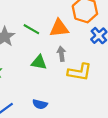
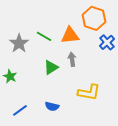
green triangle: (39, 62) -> (51, 67), turned -42
yellow L-shape: (80, 72) -> (89, 92), moved

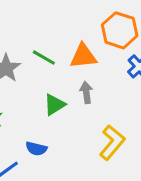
yellow L-shape: (89, 92) -> (112, 143), turned -60
blue semicircle: (52, 106) -> (36, 149), moved

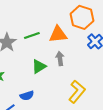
green line: (44, 58) -> (32, 35), turned -49
blue semicircle: (36, 149) -> (27, 96), turned -32

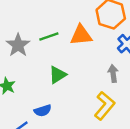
gray arrow: (60, 59) -> (113, 74), moved

